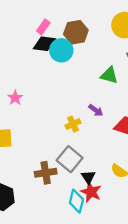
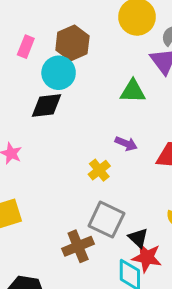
black diamond: (44, 44) -> (47, 105), moved

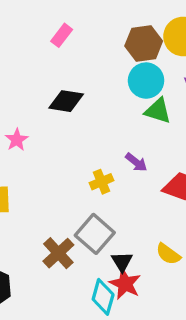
brown hexagon: (72, 43) -> (144, 44), moved
cyan circle: (59, 73) -> (146, 81), moved
brown cross: (78, 246) -> (58, 253), turned -36

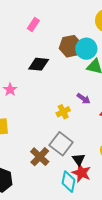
brown hexagon: (144, 44) -> (70, 46), moved

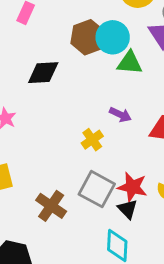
brown cross: (40, 157) -> (51, 206), moved
red star: (81, 173) -> (132, 187), moved

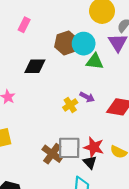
yellow cross: (92, 140) -> (70, 105), moved
gray square: (97, 189) -> (69, 148), turned -30
brown cross: (51, 206) -> (52, 154), moved

